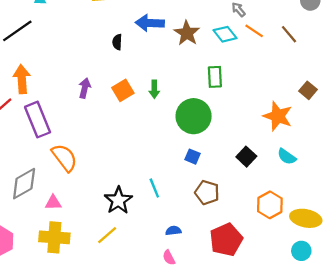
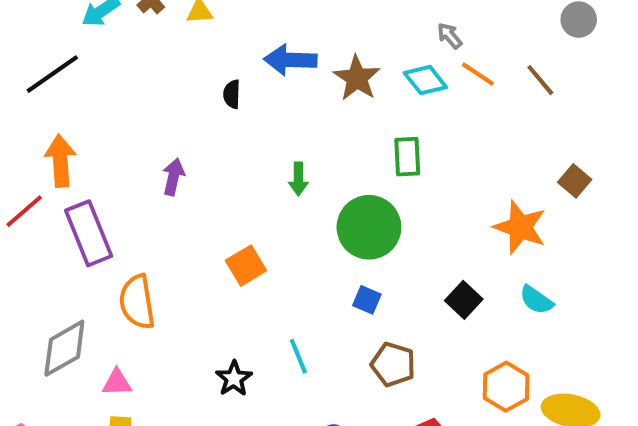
orange square: (123, 90) -> (246, 266), moved
orange semicircle: (64, 158) -> (137, 302), turned -152
black star: (118, 200) -> (234, 378), size x0.7

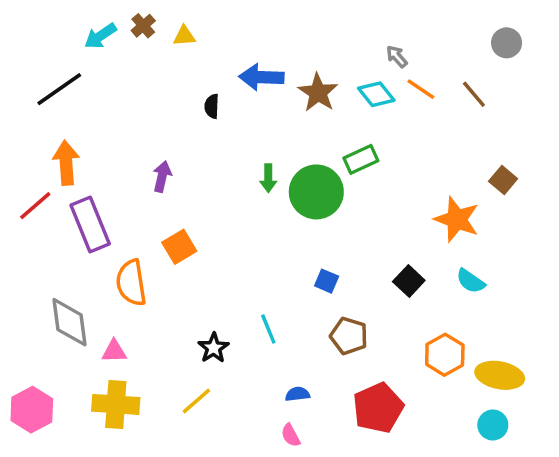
green rectangle: (407, 157) -> (361, 159), turned 68
green circle: (369, 227) -> (316, 192), moved
orange square: (246, 266) -> (179, 247), moved
gray diamond: (64, 348) -> (70, 322), turned -68

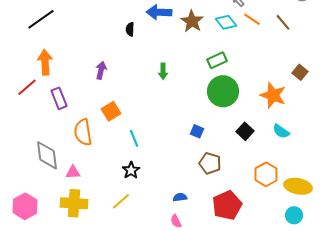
green circle: (316, 192) -> (223, 91), moved
purple rectangle: (90, 224) -> (59, 98), size x0.7
cyan line: (268, 329) -> (134, 138), moved

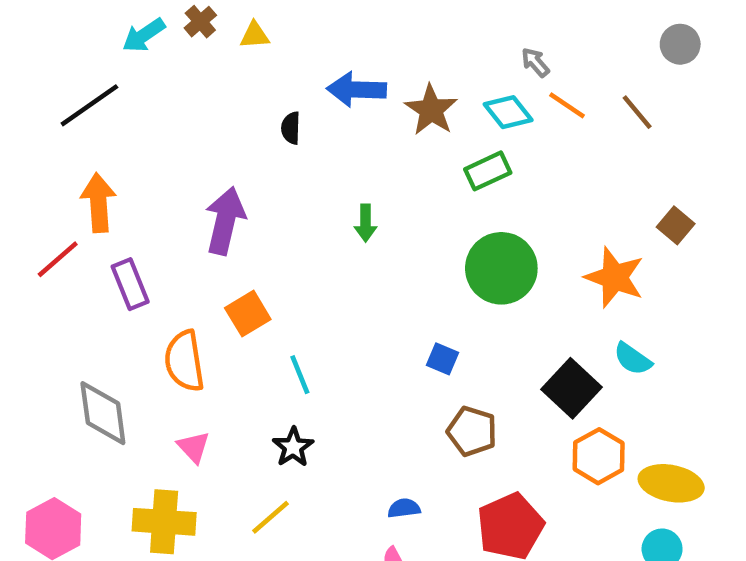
green rectangle: (217, 60) -> (488, 171), moved
purple arrow: (101, 70) -> (225, 221), size x1.6
black square: (245, 131) -> (572, 388), moved, size x1.4
pink triangle: (73, 172) -> (194, 447), moved, turned 49

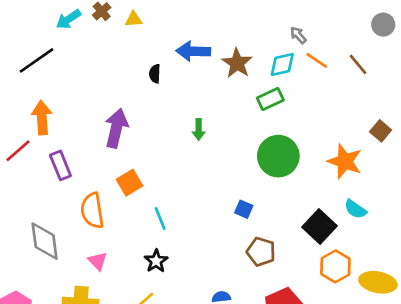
cyan diamond: (508, 112) -> (282, 64), turned -64

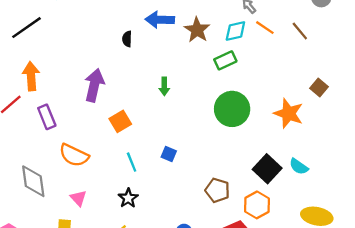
orange square: (130, 183) -> (120, 121), moved
blue square: (244, 209) -> (169, 154), moved
cyan semicircle: (355, 209) -> (299, 167), moved
orange semicircle: (92, 211) -> (74, 155), turned -56
orange hexagon: (335, 266) -> (257, 205), moved

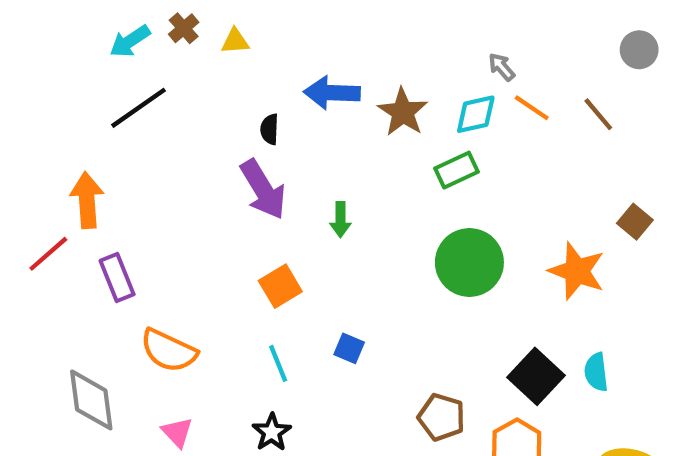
black line: (26, 28) -> (139, 108), moved
purple arrow: (94, 85) -> (263, 189), moved, turned 136
orange square: (120, 121) -> (280, 286), moved
cyan semicircle: (299, 167) -> (596, 372), turned 48

